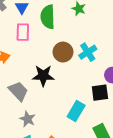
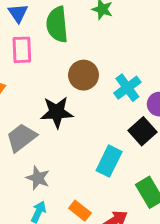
cyan cross: (88, 52) -> (127, 88), moved
gray trapezoid: (18, 91) -> (21, 138), turned -80
black square: (100, 93) -> (142, 131), turned -30

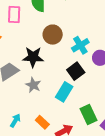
black square: (142, 131) -> (76, 71), moved
gray star: (38, 178) -> (33, 85), moved

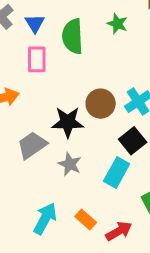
brown circle: (53, 35) -> (101, 104), moved
cyan arrow: (15, 121) -> (45, 219), size x1.5

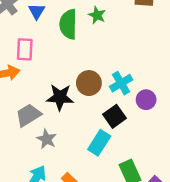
green star: (117, 24) -> (97, 15), moved
pink rectangle: (37, 59) -> (25, 49), moved
gray star: (70, 164) -> (47, 139), moved

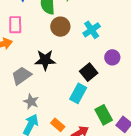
brown circle: (89, 83) -> (60, 27), moved
cyan cross: (121, 83) -> (92, 30), moved
gray star: (47, 139) -> (31, 102), moved

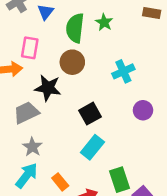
brown circle: (60, 27) -> (72, 62), moved
black star: (45, 60) -> (48, 88), moved
black square: (89, 72) -> (90, 114), moved

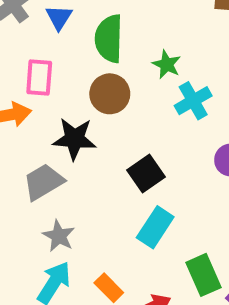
green star: (104, 22) -> (167, 64), moved

